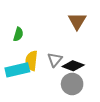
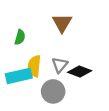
brown triangle: (77, 21) -> (62, 23), moved
gray circle: (72, 84) -> (53, 91), moved

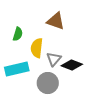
brown triangle: (62, 23) -> (56, 21), turned -42
yellow semicircle: (34, 66) -> (37, 48), moved

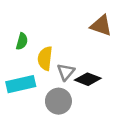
brown triangle: (56, 21) -> (101, 26), moved

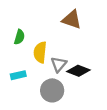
brown triangle: (101, 26) -> (72, 20), moved
cyan rectangle: (21, 84) -> (18, 75), size x0.6

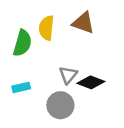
green semicircle: (19, 37) -> (22, 43), size x1.5
yellow semicircle: (40, 52) -> (46, 28), moved

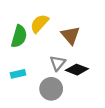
brown triangle: (83, 23) -> (70, 35), moved, turned 30
yellow semicircle: (46, 28) -> (39, 23), turned 36

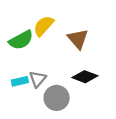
green semicircle: (19, 36) -> (21, 40), turned 45
gray triangle: (58, 63) -> (38, 79), moved

